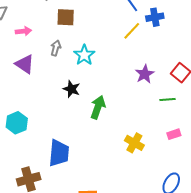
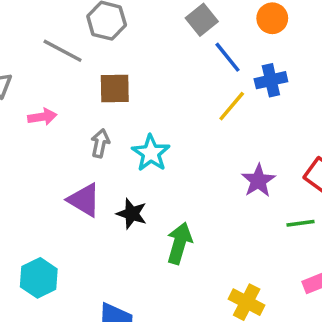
purple triangle: (25, 64) -> (84, 200), moved

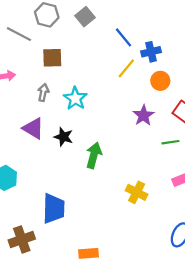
orange circle: (272, 18) -> (160, 81), moved
gray square: (202, 20) -> (85, 17), moved

